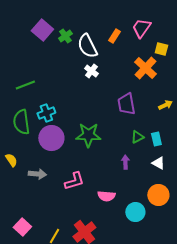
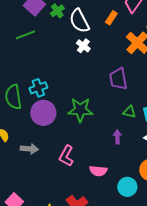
orange rectangle: (114, 36) -> (111, 18), moved
green line: (25, 85) -> (25, 35), moved
green triangle: (137, 137) -> (129, 112), turned 40
pink L-shape: (74, 181) -> (66, 156), turned 135

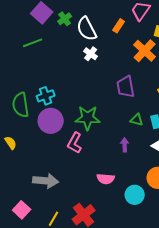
gray arrow: (29, 149) -> (46, 181), moved, size x1.4
pink L-shape: (66, 156) -> (75, 143), moved

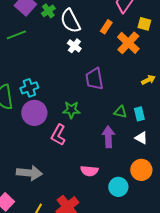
orange rectangle: (119, 26) -> (106, 27), moved
purple trapezoid: (126, 87) -> (94, 79), moved
green star: (88, 118) -> (71, 110), size x0.7
purple arrow: (125, 145) -> (108, 137), size x1.5

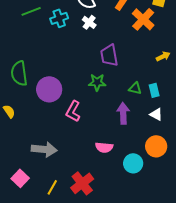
cyan cross: (29, 88) -> (59, 18), moved
green star: (71, 110) -> (97, 82), moved

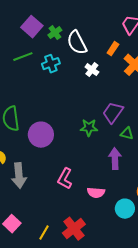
white cross: (89, 22) -> (92, 70), moved
purple trapezoid: (109, 55) -> (113, 113), moved, turned 45
pink L-shape: (73, 111) -> (65, 179), moved
gray arrow: (44, 149) -> (19, 176), moved, turned 80

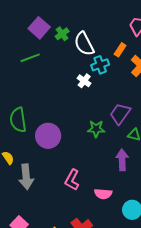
cyan cross: (51, 64) -> (100, 65), moved
white cross: (92, 70) -> (84, 81), moved

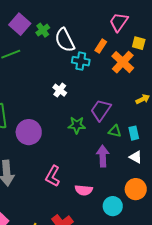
cyan cross: (100, 65) -> (81, 61), turned 30
white cross: (84, 81) -> (60, 90), moved

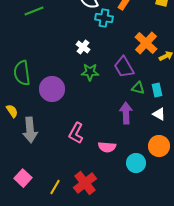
orange cross: (123, 62) -> (146, 43), moved
purple trapezoid: (101, 110) -> (124, 67), turned -65
green star: (77, 125) -> (90, 72), moved

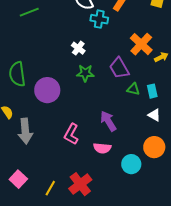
purple arrow: (126, 113) -> (108, 121), moved, turned -30

